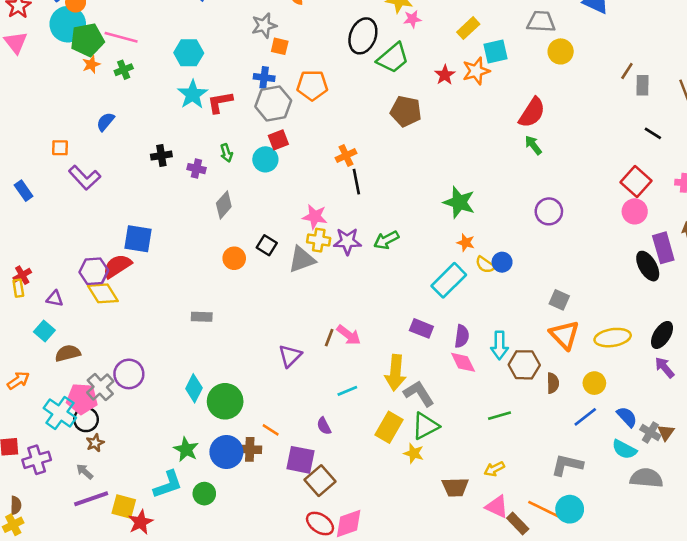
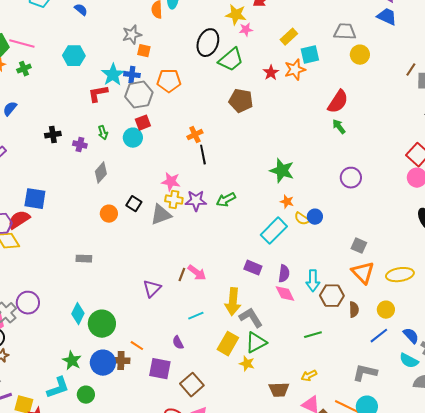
cyan star: (193, 94) -> (113, 75), moved
brown square: (320, 481) -> (192, 385), moved

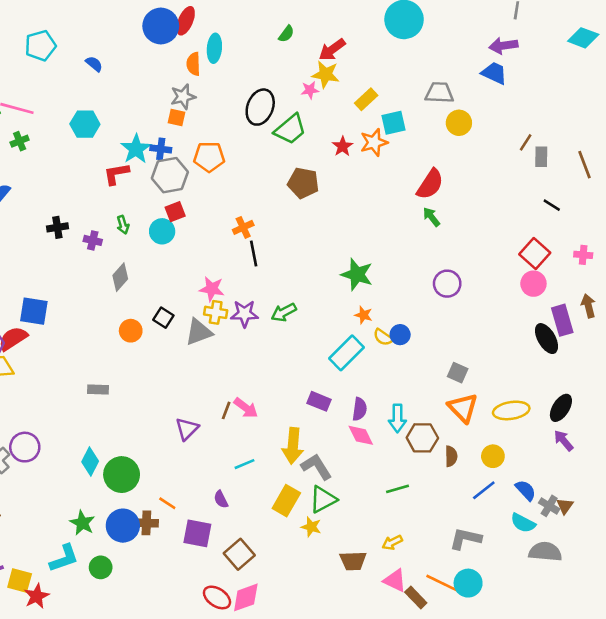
yellow star: (236, 15) -> (326, 74), moved
gray star: (132, 35) -> (183, 97), moved

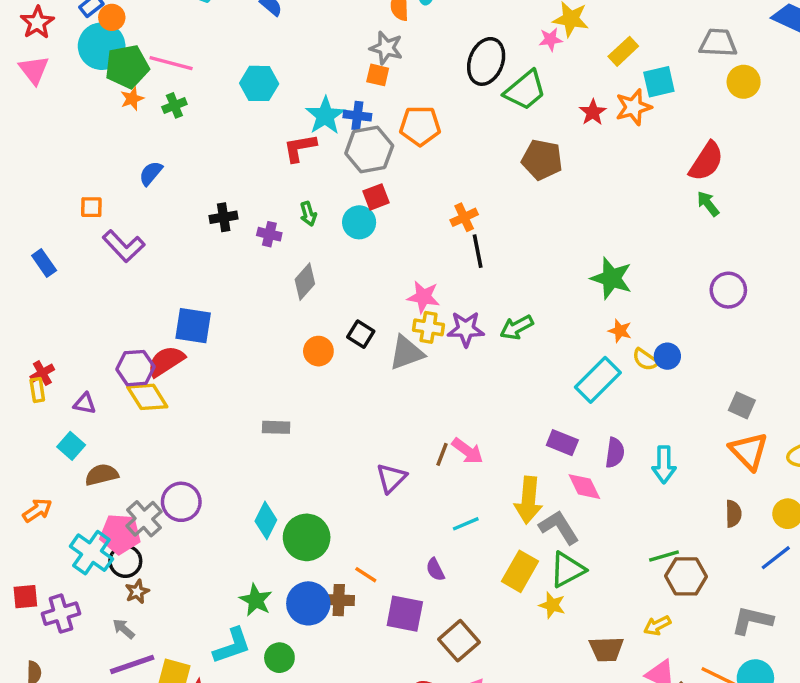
gray star: (183, 97) -> (386, 48), turned 30
pink diamond: (361, 435) -> (584, 487), moved
brown hexagon: (422, 438) -> (686, 576), moved

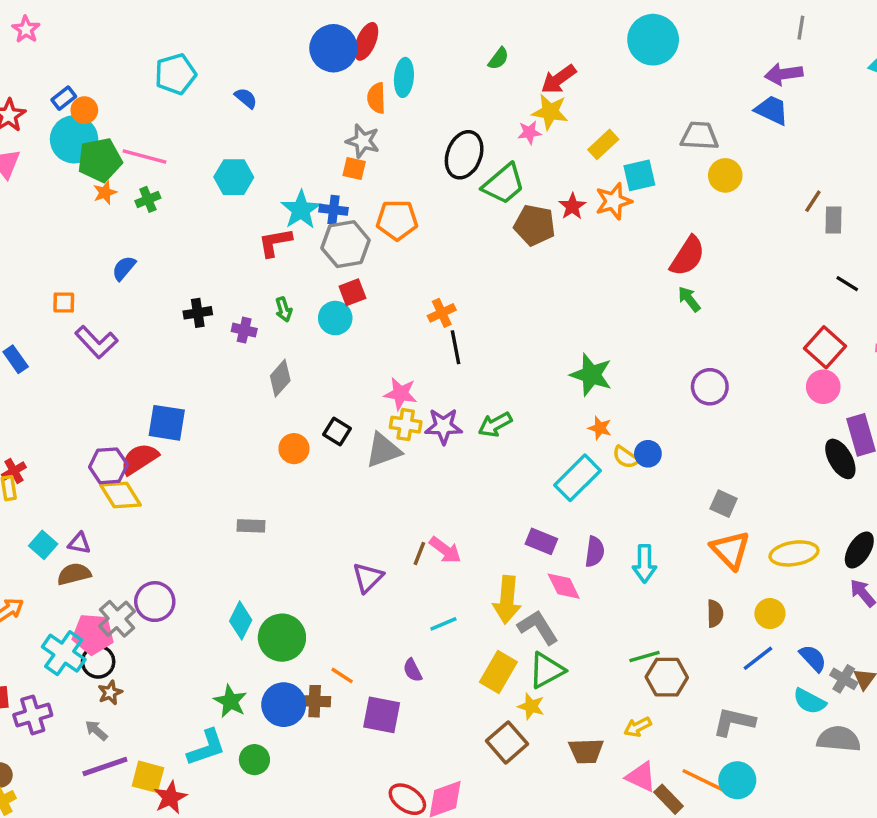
brown pentagon: (542, 160) -> (535, 225), moved
purple triangle: (85, 404) -> (79, 543), moved
brown square: (459, 641) -> (507, 742), moved

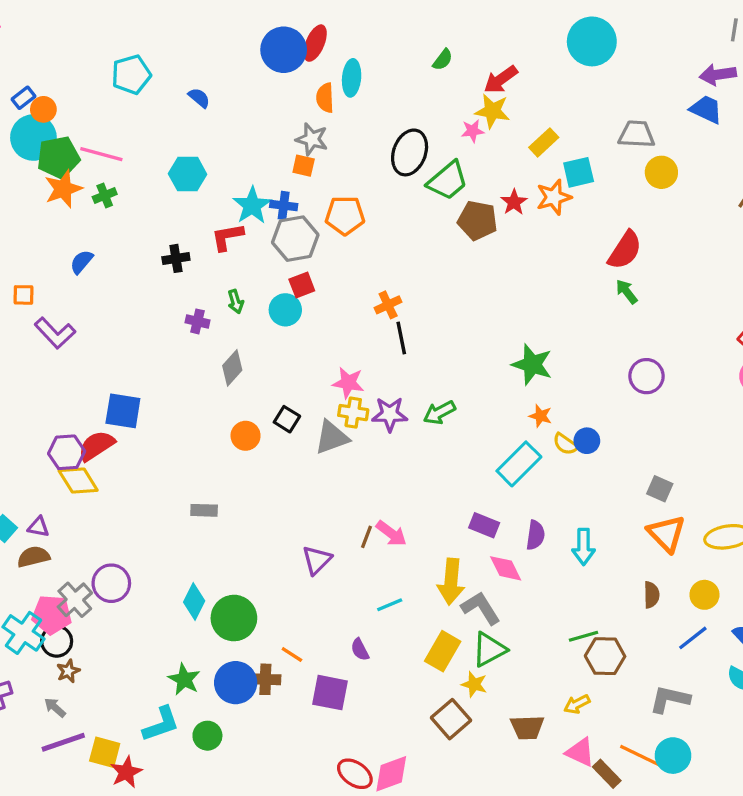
orange star: (105, 193) -> (63, 189), size x1.6
black cross: (198, 313) -> (176, 258), moved

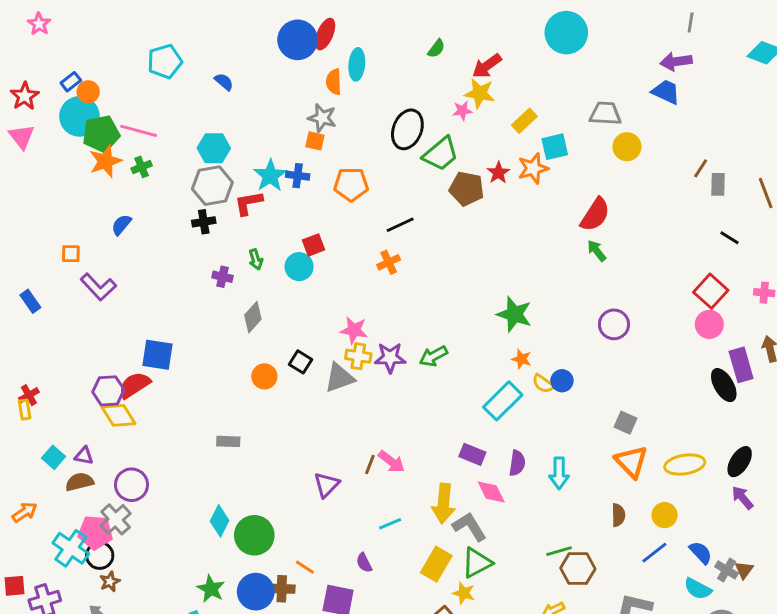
gray hexagon: (295, 239) -> (212, 186), moved
black line: (401, 338) -> (400, 225), moved, turned 76
purple circle: (111, 583) -> (131, 485), moved

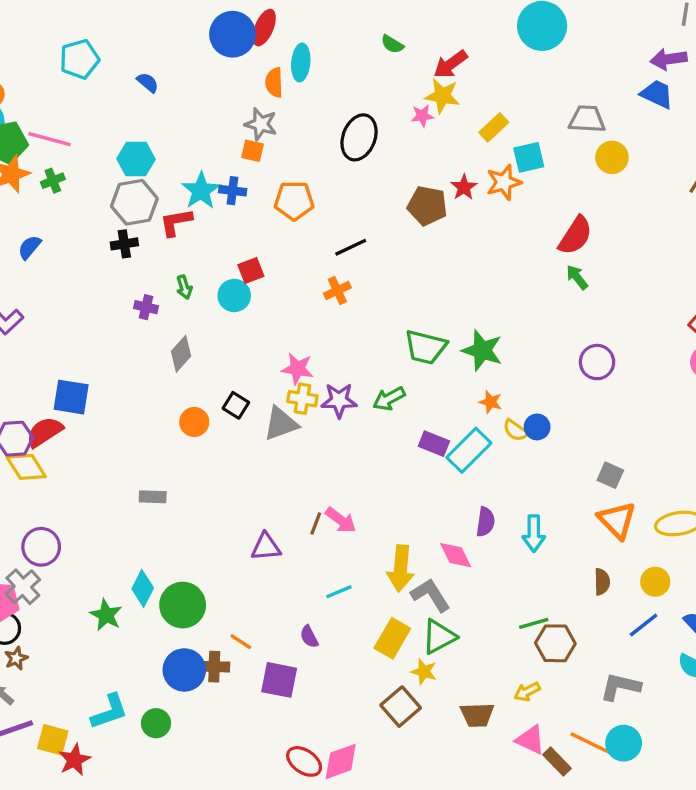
green semicircle: (436, 48) -> (392, 44), turned 84
green trapezoid: (441, 154) -> (426, 347), moved, turned 54
purple rectangle: (472, 454) -> (434, 444), moved
purple triangle: (327, 485) -> (266, 547), turned 40
green star: (211, 589) -> (106, 615), moved

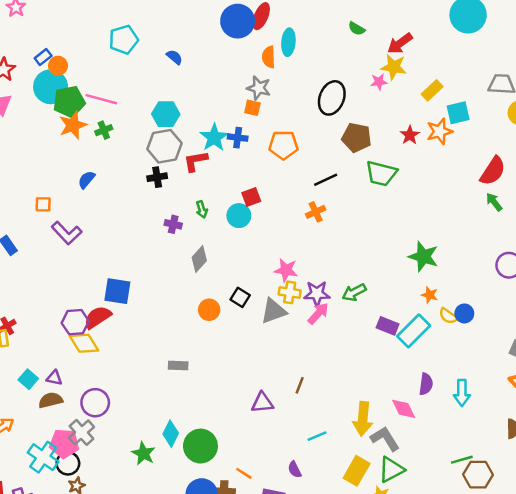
brown pentagon: (427, 206) -> (357, 138), moved
green trapezoid: (426, 347) -> (381, 173), moved
pink arrow: (341, 520) -> (318, 313), moved, turned -85

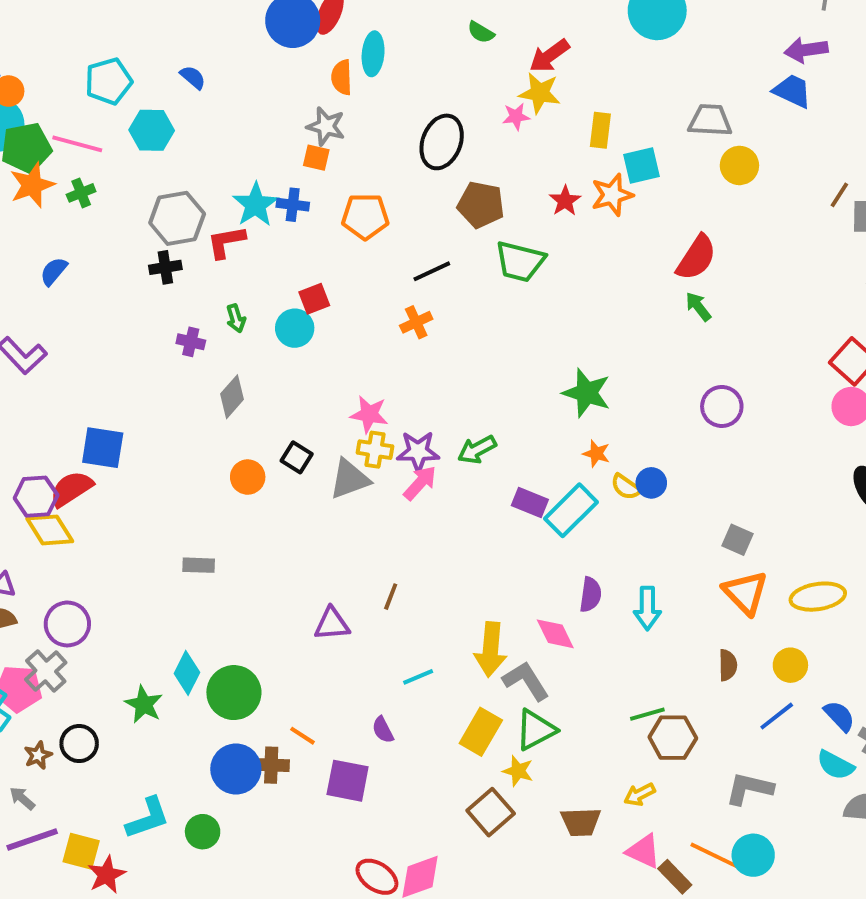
cyan pentagon: (124, 40) -> (109, 81), moved
yellow rectangle: (432, 90) -> (600, 130), turned -40
cyan hexagon: (166, 114) -> (152, 130), moved
black circle: (68, 463) -> (79, 744), moved

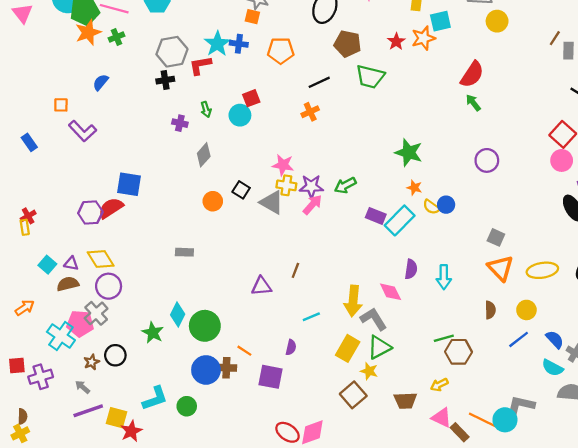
gray triangle: (350, 479) -> (272, 202), turned 50
yellow diamond: (50, 530) -> (101, 259), moved
purple semicircle: (383, 730) -> (291, 347), turned -140
gray L-shape: (749, 789) -> (521, 405), moved

